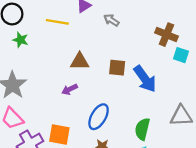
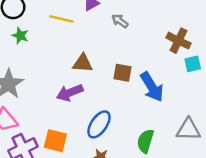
cyan square: (181, 55) -> (193, 64), turned -35
purple arrow: (70, 89) -> (70, 93), size x1.5

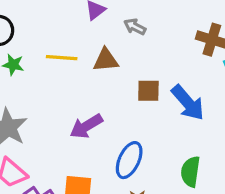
yellow line: (61, 19) -> (62, 58), moved
brown triangle: (83, 63) -> (106, 60), moved

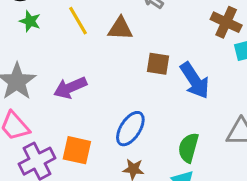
yellow line: (62, 58) -> (78, 21), turned 48
purple arrow: (86, 126) -> (70, 88), moved

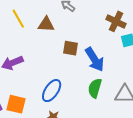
green semicircle: (188, 148) -> (95, 88), moved

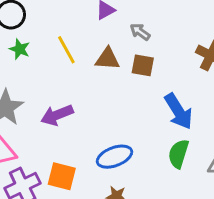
brown square: (71, 48) -> (143, 65), moved
blue ellipse: (52, 91) -> (115, 157), turned 35

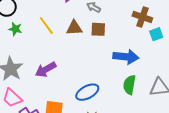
blue arrow: (179, 111) -> (126, 57), turned -45

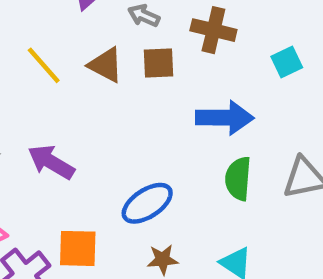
brown cross: (142, 17) -> (213, 30), moved
brown triangle: (74, 28) -> (106, 65), turned 36
purple arrow: (46, 69) -> (51, 162), turned 65

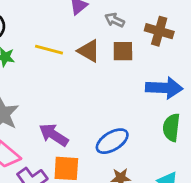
yellow line: (44, 65) -> (49, 50), turned -36
purple arrow: (51, 162) -> (54, 135), moved

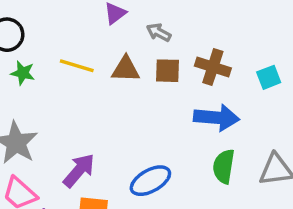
brown cross: (159, 31) -> (213, 67), moved
brown triangle: (89, 51) -> (126, 69), turned -30
purple arrow: (54, 135) -> (79, 170), turned 96

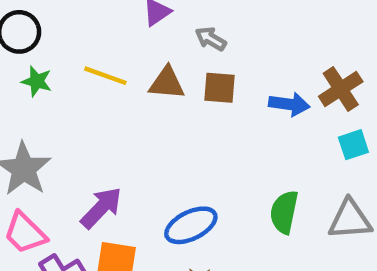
brown cross: (213, 67) -> (341, 89), moved, turned 36
cyan square: (269, 77) -> (353, 145), moved
blue arrow: (216, 118) -> (289, 104), moved, size x0.7

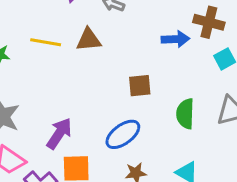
brown square: (219, 88) -> (140, 86), moved
brown cross: (341, 89) -> (209, 22), turned -32

